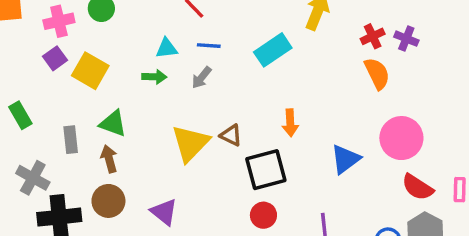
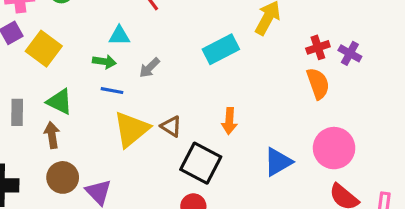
blue line: (209, 46) -> (112, 91), moved
black square: (266, 170) -> (201, 163), turned 36
brown circle: (108, 201) -> (63, 177), moved

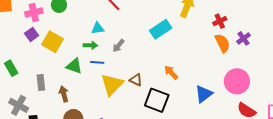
purple cross: (350, 53) -> (244, 38), moved, turned 32
green triangle: (60, 102) -> (74, 66), moved
orange arrow: (229, 121) -> (171, 72), turned 140

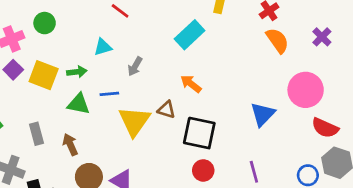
purple cross: (244, 38) -> (322, 37), moved
green arrow: (90, 45) -> (77, 72), moved
orange arrow: (171, 72) -> (191, 84), moved

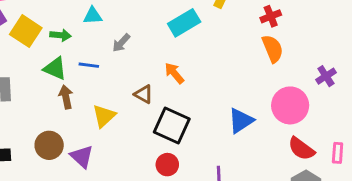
purple cross: (322, 37) -> (326, 76), moved
yellow triangle: (134, 121) -> (104, 116), moved, size x0.7
brown arrow: (70, 144) -> (66, 97), moved

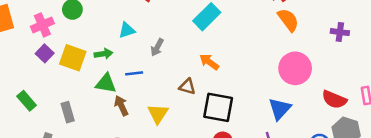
purple cross: (326, 76) -> (340, 32), turned -36
pink circle: (290, 105) -> (295, 68), moved
blue triangle: (241, 121) -> (280, 109), moved

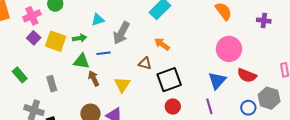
gray arrow: (157, 47) -> (121, 33), size x1.6
red semicircle: (334, 100) -> (247, 75), moved
black square: (218, 107) -> (169, 80), turned -30

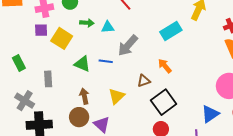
purple square: (34, 38) -> (41, 30), turned 32
green arrow: (80, 38) -> (87, 23), moved
brown triangle: (145, 63) -> (144, 81), turned -48
brown arrow: (94, 78) -> (84, 96), moved
black square: (169, 80) -> (164, 102), turned -30

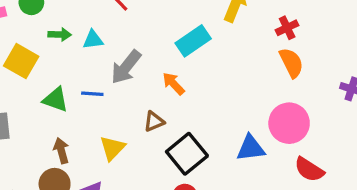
orange arrow: (165, 66) -> (173, 84), moved
blue triangle: (210, 114) -> (251, 148), moved, turned 30

